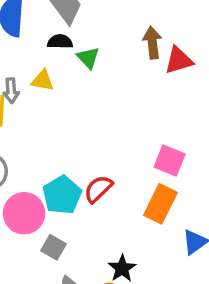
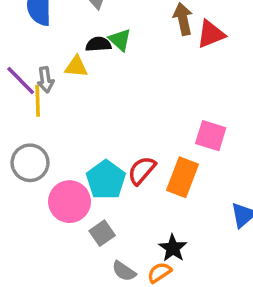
black semicircle: (60, 42) -> (98, 44), moved
orange rectangle: (160, 204) -> (182, 177), moved
gray square: (54, 247) -> (102, 233), turned 30

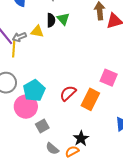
black semicircle: (98, 44) -> (51, 20), turned 88
gray arrow: (46, 80) -> (19, 37), turned 72
cyan pentagon: (106, 180) -> (34, 91), moved

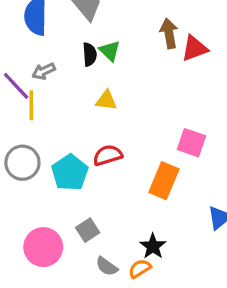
yellow triangle: (37, 31) -> (106, 100), moved
gray arrow: (19, 37) -> (44, 71), moved
red semicircle: (68, 93) -> (108, 155), moved, turned 30
pink circle: (26, 107) -> (43, 247), moved

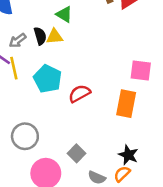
black semicircle: (90, 54) -> (40, 36), moved
yellow triangle: (106, 100) -> (54, 36), moved
gray circle: (22, 163) -> (25, 136), moved
cyan pentagon: (70, 173) -> (48, 79), moved

